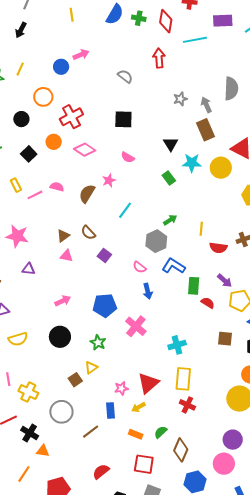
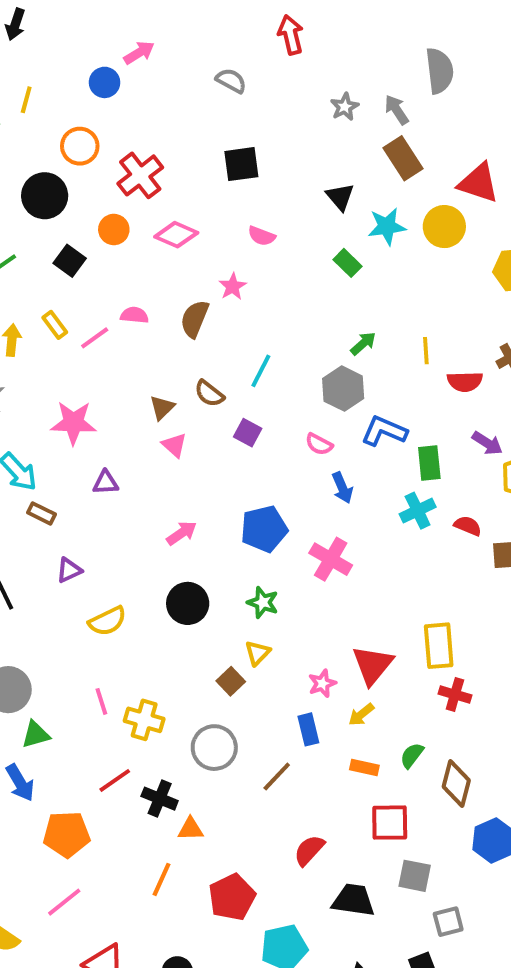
black circle: (21, 119) -> (45, 196), size x1.5
cyan line: (125, 210) -> (261, 371), moved
pink triangle: (66, 256) -> (174, 445), turned 40
red semicircle: (208, 303) -> (468, 526), moved
cyan cross: (177, 345) -> (418, 511), moved

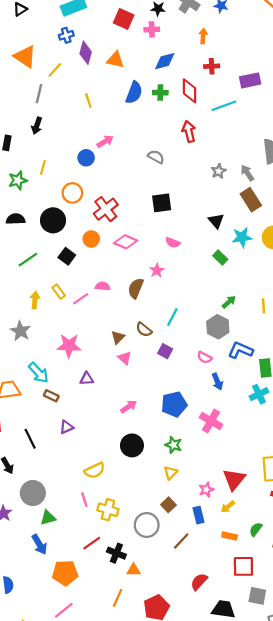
yellow semicircle: (107, 621) -> (95, 470), moved
brown square: (231, 681) -> (168, 505), moved

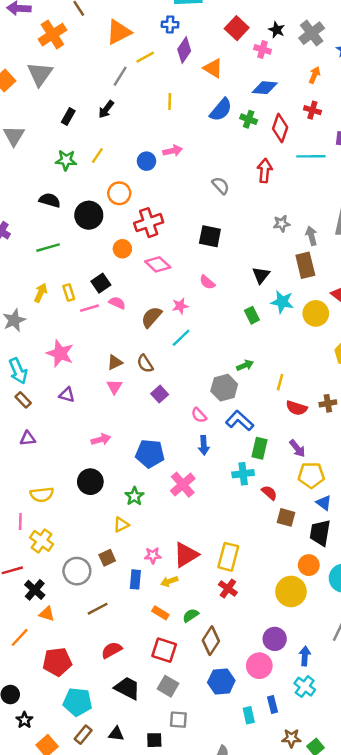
orange triangle: (25, 57) -> (119, 32), turned 40
black square: (67, 256) -> (101, 283), moved
cyan line: (172, 317) -> (181, 338), moved
brown line: (181, 541) -> (98, 609), moved

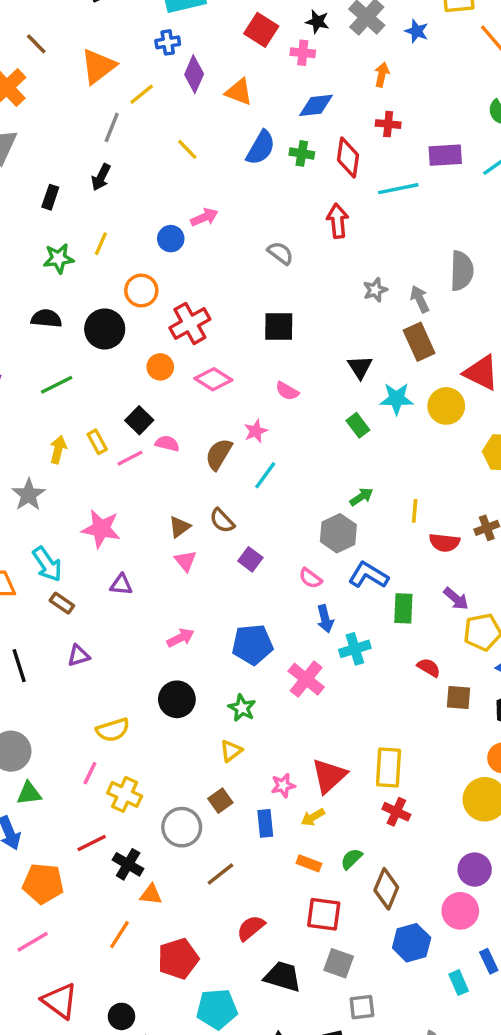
yellow line: (170, 101) -> (187, 149), turned -35
cyan cross: (243, 474) -> (355, 649), moved
pink line: (20, 522) -> (90, 773), turned 35

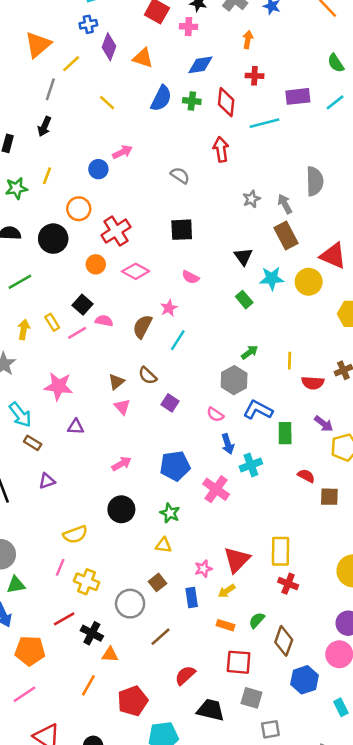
yellow triangle: (231, 751) -> (163, 545), turned 48

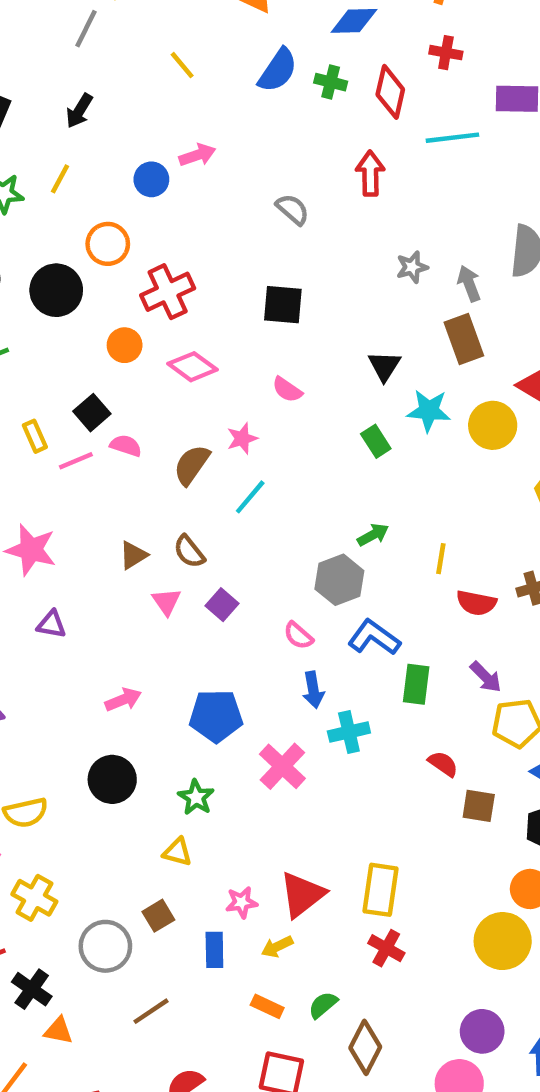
black arrow: (44, 127) -> (79, 111), moved
pink triangle: (122, 407) -> (166, 602), moved

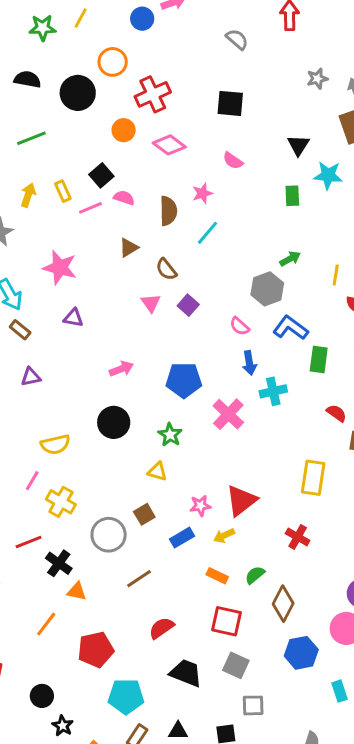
green rectangle: (376, 441) -> (292, 196), turned 30
brown semicircle: (192, 465) -> (168, 211), turned 144
brown triangle: (133, 555) -> (129, 248), moved
yellow rectangle: (381, 890) -> (313, 478), moved
blue rectangle: (214, 950) -> (182, 538), turned 60

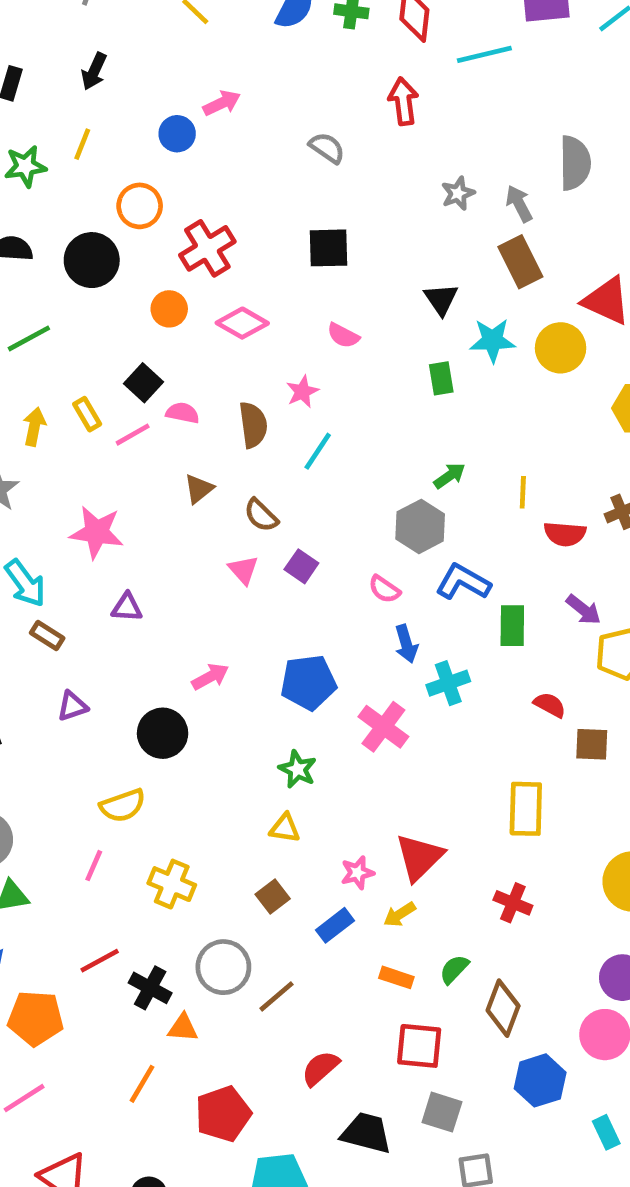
black circle: (114, 422) -> (163, 733), moved
yellow cross: (61, 502) -> (172, 884), moved
gray circle: (109, 535) -> (223, 967), moved

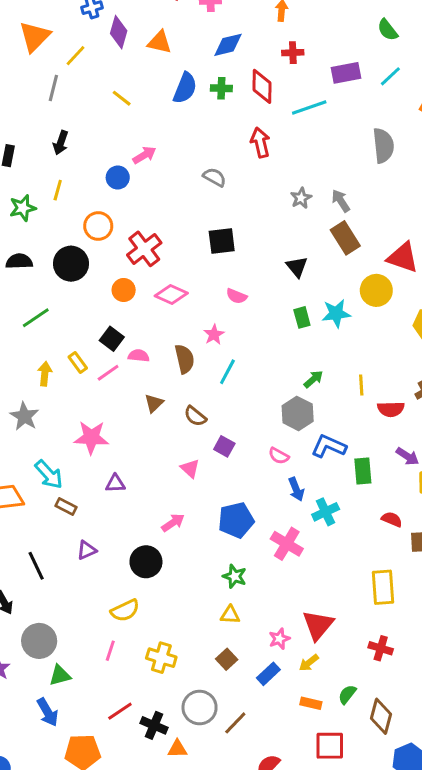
gray semicircle: (575, 163) -> (383, 146), moved
cyan star: (493, 340) -> (336, 313), moved
pink triangle: (243, 570) -> (190, 468), moved

